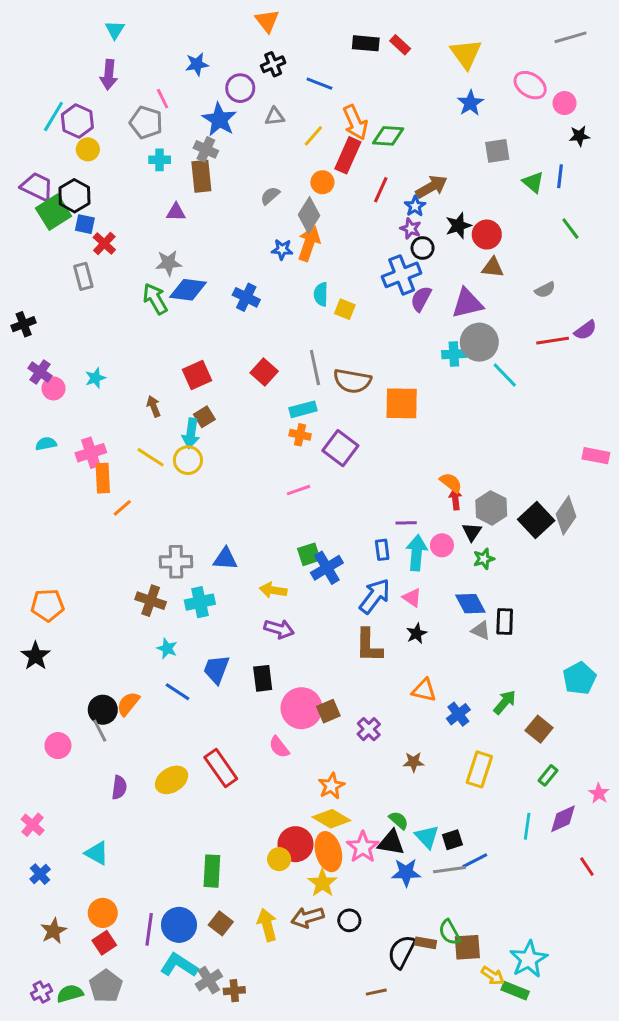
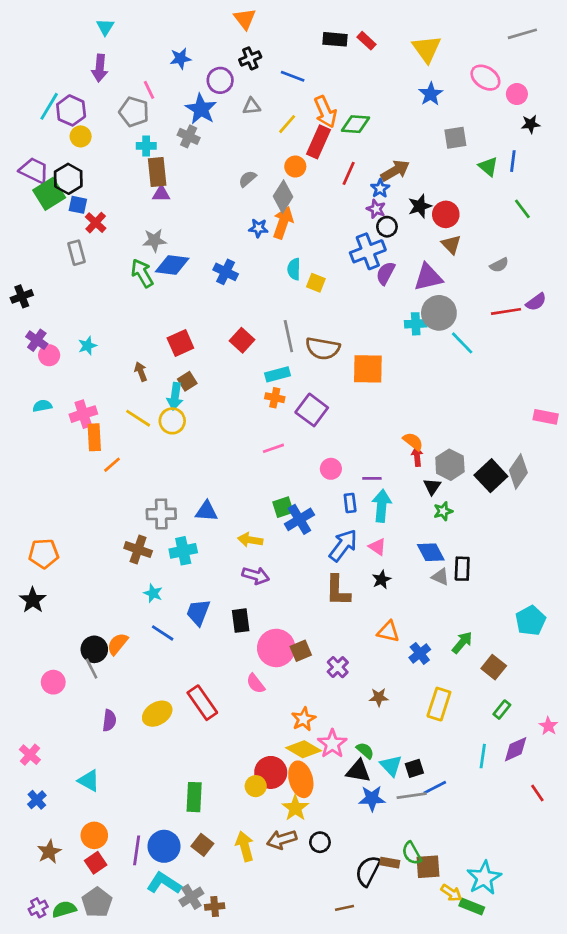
brown rectangle: (201, 176) -> (157, 172), moved
brown triangle: (493, 267) -> (451, 244), turned 40
pink circle: (442, 545) -> (331, 469), moved
pink star: (363, 847) -> (332, 744), moved

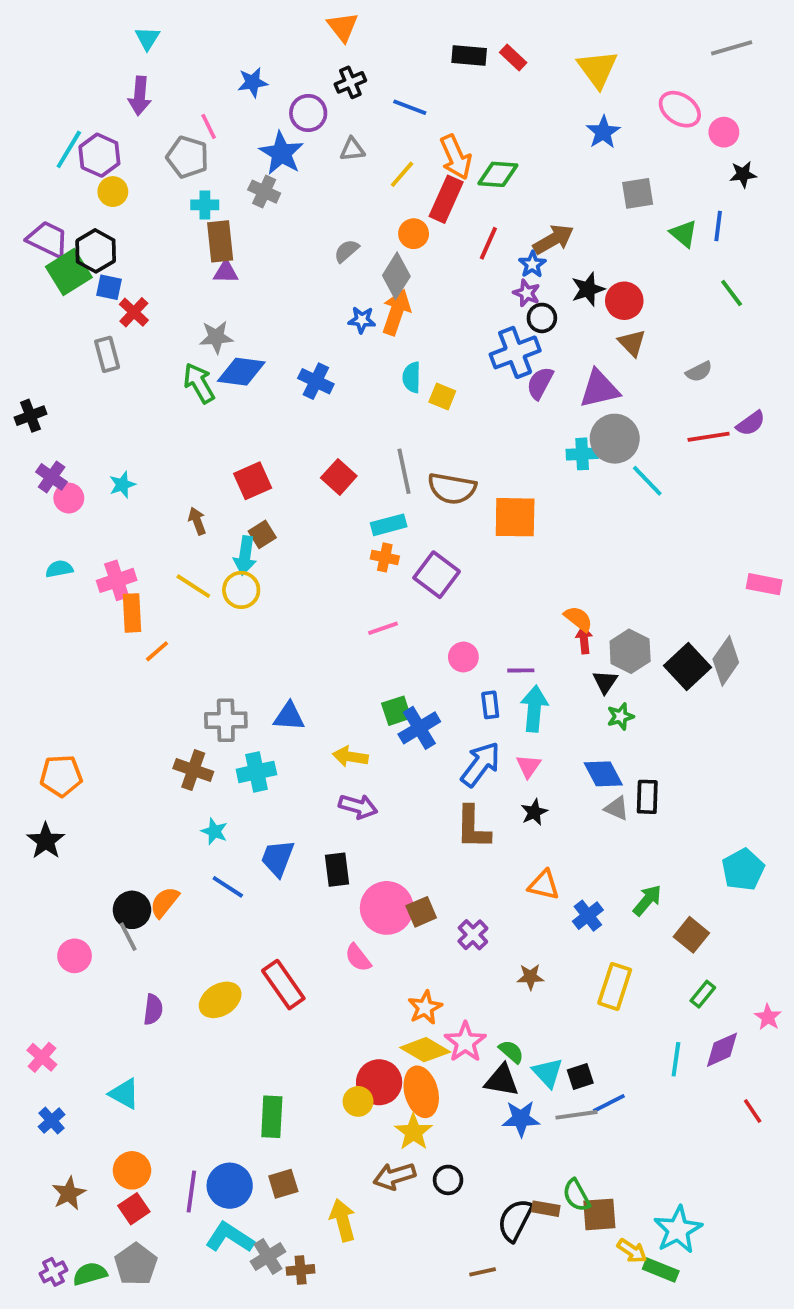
pink triangle: (377, 547) -> (528, 766), turned 30
brown square: (202, 845) -> (283, 1184), turned 35
yellow arrow: (245, 846) -> (343, 1220), moved

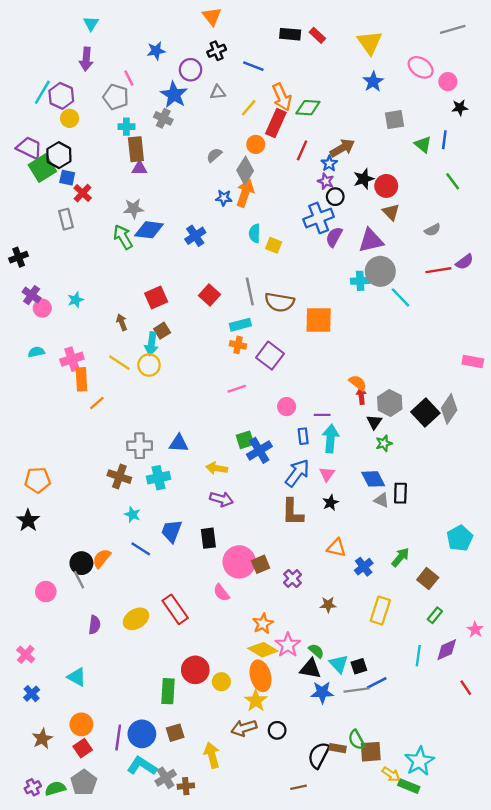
blue cross: (316, 381) -> (195, 236), turned 30
red circle: (379, 1082) -> (195, 670), moved

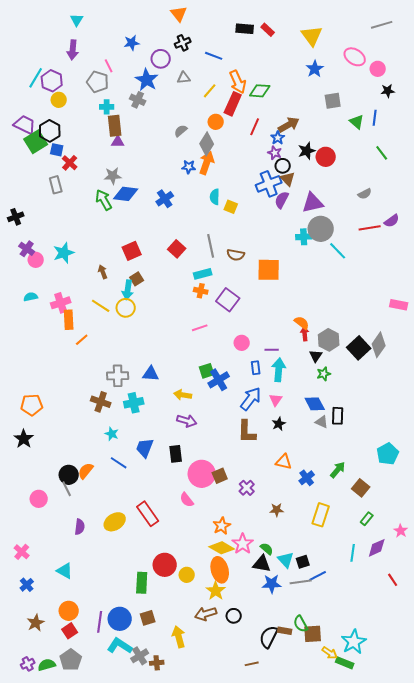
brown triangle: (391, 212) -> (288, 179), moved
cyan star: (75, 300) -> (64, 253), size x1.5
brown semicircle: (279, 302) -> (236, 255), size x0.7

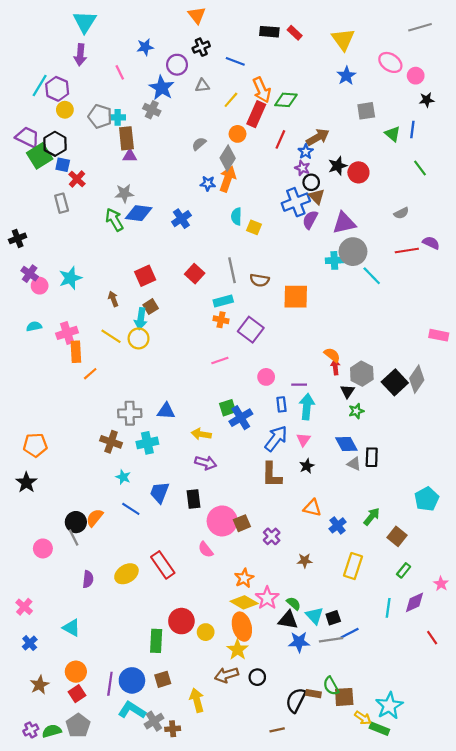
cyan triangle: (77, 20) -> (85, 22), size x1.6
gray pentagon: (98, 82) -> (100, 116), moved
purple semicircle: (392, 221) -> (431, 243), turned -119

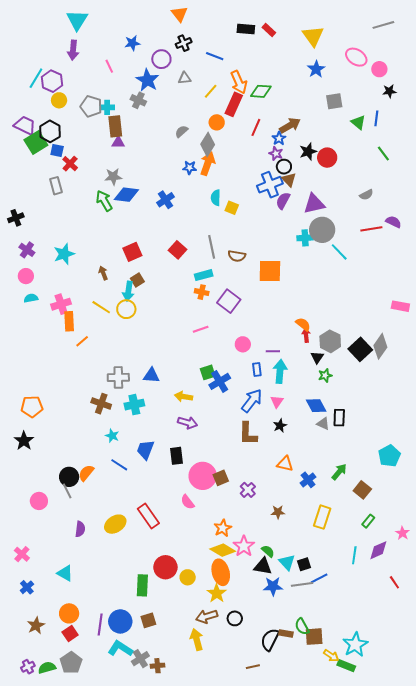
pink circle: (40, 286) -> (26, 276), moved
yellow arrow: (197, 700) -> (197, 640), moved

